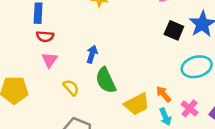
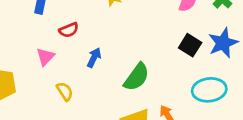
red semicircle: (45, 36) -> (69, 30), moved, turned -36
green semicircle: (106, 80) -> (137, 77), moved, turned -128

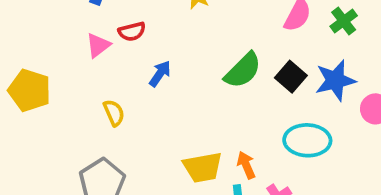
pink triangle: (45, 57) -> (98, 45), moved
green semicircle: (137, 77) -> (243, 70), moved

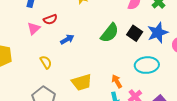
blue arrow: (160, 74) -> (67, 39), turned 32
yellow trapezoid: (203, 167) -> (82, 82), moved

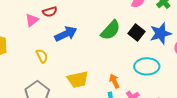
blue arrow: (67, 39) -> (66, 34), size x1.5

